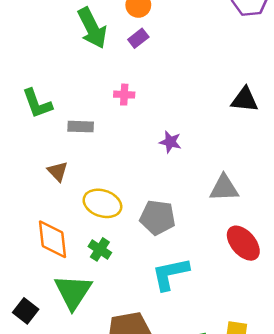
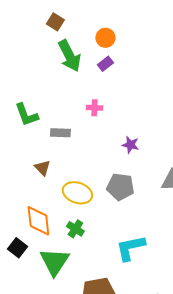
gray pentagon: (158, 217) -> (120, 187), moved
black square: (26, 311) -> (17, 248), moved

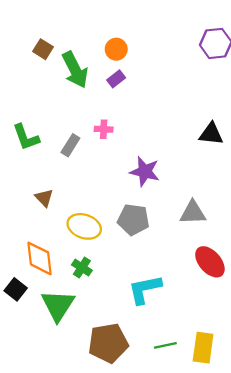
brown square: (55, 22) -> (43, 49), moved
gray rectangle: (60, 133) -> (70, 145), moved, turned -60
purple star: (130, 145) -> (145, 172), size x1.5

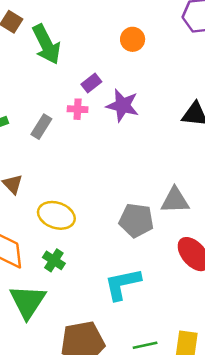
orange circle: (116, 49) -> (133, 39), moved
purple rectangle: (116, 79) -> (91, 83), moved
purple star: (145, 172) -> (123, 105), moved
gray pentagon: (133, 220) -> (136, 220), moved

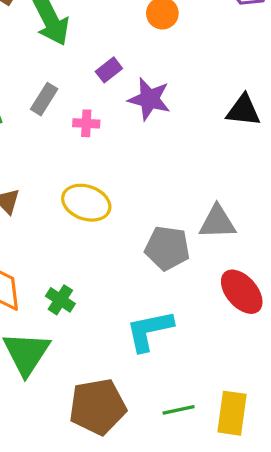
pink cross: (78, 109) -> (86, 123), moved
gray rectangle: (41, 127) -> (44, 99), moved
yellow ellipse: (56, 215) -> (86, 203), moved

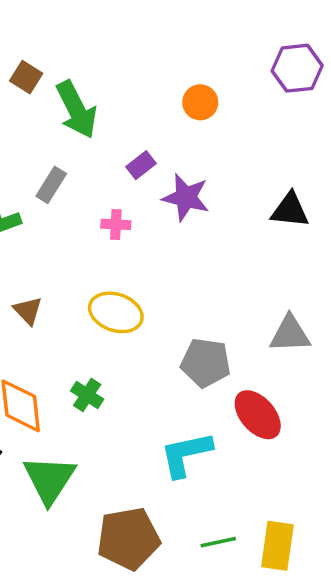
gray rectangle: (44, 99) -> (51, 185), moved
gray triangle: (217, 222) -> (290, 334), moved
red ellipse: (242, 292) -> (258, 415), moved
green cross: (60, 300) -> (87, 395), moved

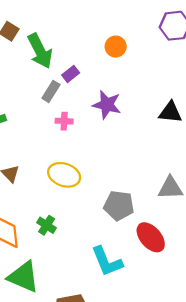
purple rectangle: (141, 165) -> (71, 74), moved
gray rectangle: (51, 185) -> (51, 91), moved
cyan L-shape: (186, 454) -> (107, 261), turned -100
green triangle: (49, 479) -> (24, 277), turned -40

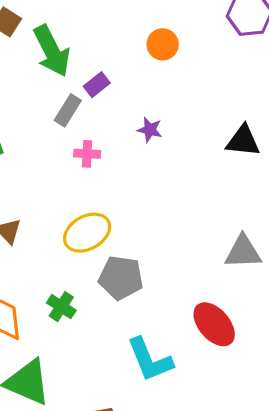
purple star: (107, 105) -> (150, 130), size x0.6
yellow ellipse: (64, 175) -> (87, 233), turned -48
gray pentagon: (119, 206) -> (121, 278), moved

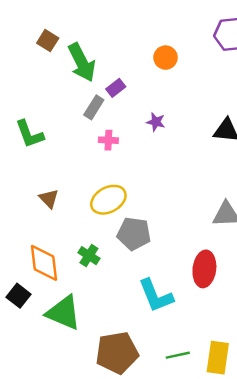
red ellipse: (214, 324) -> (204, 269), turned 48

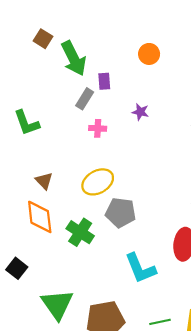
purple rectangle: (116, 88) -> (104, 81), turned -56
green cross: (89, 256) -> (80, 232), size x1.4
orange diamond: (44, 263) -> (40, 217), moved
green triangle: (63, 313) -> (57, 304), moved, turned 32

